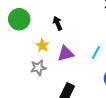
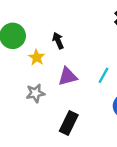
yellow star: (42, 45) -> (37, 57), moved

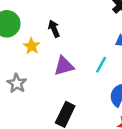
gray star: (35, 93) -> (17, 83), moved, turned -30

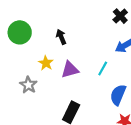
yellow star: (32, 46) -> (46, 63), moved

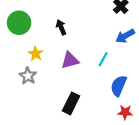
yellow star: (46, 63) -> (36, 54), moved

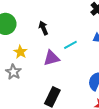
cyan line: (103, 59) -> (70, 45), moved, turned 32

